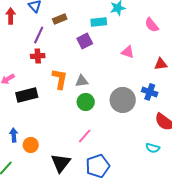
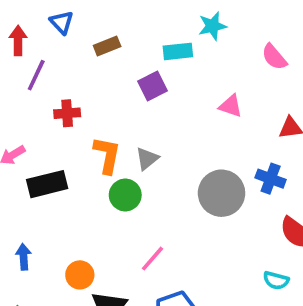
purple line: (39, 35) -> (36, 75), moved
gray triangle: (82, 81) -> (147, 159), turned -32
green circle: (86, 102) -> (125, 195), moved
orange circle: (31, 145) -> (80, 275), moved

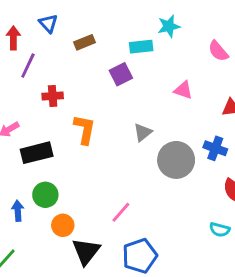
gray triangle: (147, 159) -> (143, 132), moved
green circle: (125, 195) -> (45, 195), moved

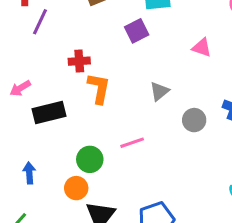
red cross: (53, 96) -> (79, 61), moved
gray circle: (176, 160) -> (194, 120), size x0.6
green circle: (45, 195) -> (90, 159), moved
pink line: (121, 212) -> (132, 143), moved, turned 30

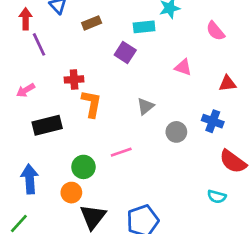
purple line: (40, 22) -> (39, 44), turned -50
purple square: (137, 31) -> (125, 53), turned -30
pink arrow: (20, 88) -> (26, 90), moved
blue arrow: (29, 173) -> (30, 179), size x1.5

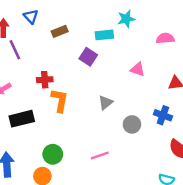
pink semicircle: (215, 31) -> (165, 38), turned 126
pink line: (121, 152) -> (100, 155), moved

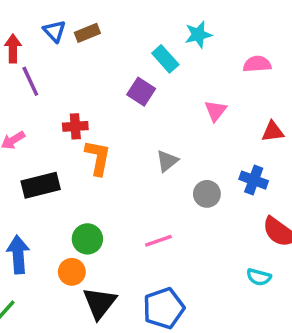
brown rectangle: (60, 31) -> (87, 33), moved
cyan rectangle: (104, 35) -> (165, 59), turned 54
pink triangle: (138, 69) -> (216, 111), turned 49

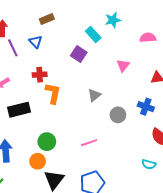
blue triangle: (55, 31) -> (35, 42), moved

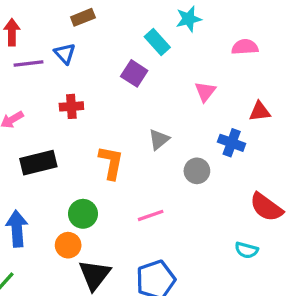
purple line: (13, 48) -> (28, 64), turned -72
orange L-shape: (53, 93) -> (111, 163), moved
blue cross: (146, 107) -> (232, 143), moved

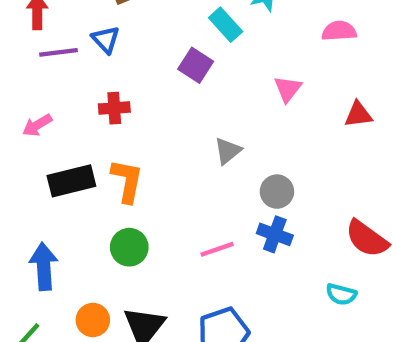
blue cross: (232, 143) -> (275, 234), moved
orange L-shape: (111, 163) -> (127, 181), moved
orange circle: (68, 245) -> (93, 320), moved

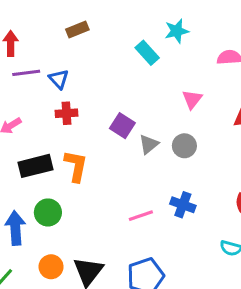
blue triangle: (106, 40) -> (59, 79), moved
purple square: (196, 65) -> (122, 126), moved
gray circle: (277, 192) -> (184, 146), moved
green circle: (129, 247) -> (48, 212), moved

